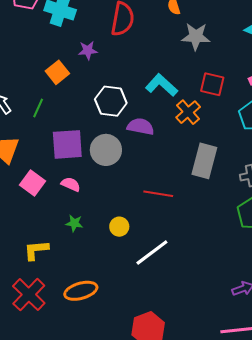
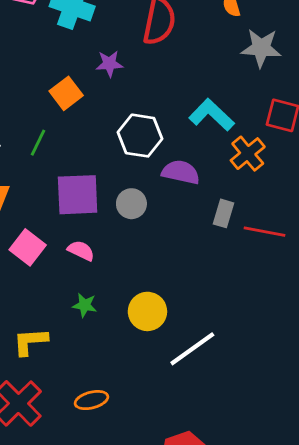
gray circle: (106, 150) -> (131, 204), size x0.7
gray rectangle: (204, 161) -> (224, 213), moved, size x0.6
red line: (158, 194) -> (264, 232), moved
yellow circle: (119, 227) -> (147, 311), size x1.4
orange ellipse: (81, 291) -> (91, 400), size x0.7

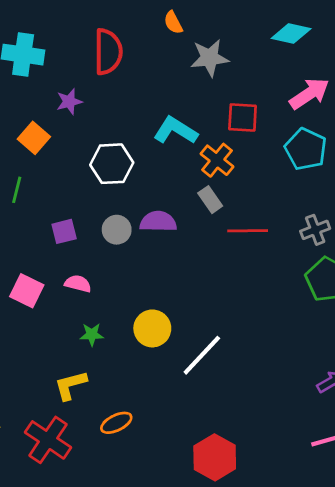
purple semicircle: (181, 172) -> (158, 222), moved
purple square: (78, 195) -> (64, 231), size x0.6
gray rectangle: (224, 213) -> (210, 200), moved, turned -40
yellow L-shape: (30, 342) -> (70, 385), moved

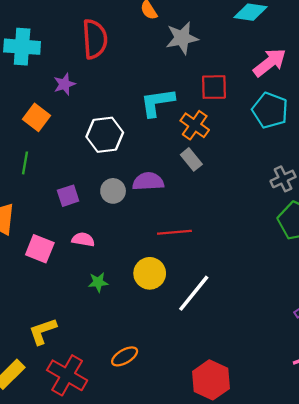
cyan L-shape: (175, 131) -> (157, 102), turned -36
red line: (248, 231) -> (174, 232), moved
yellow L-shape: (70, 385) -> (43, 331), moved

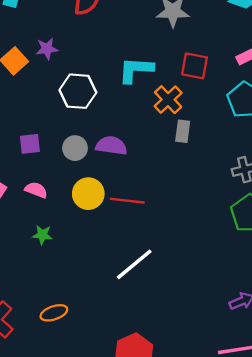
purple star: (64, 84) -> (47, 49), moved
gray rectangle: (191, 159) -> (183, 131), moved, turned 35
yellow circle: (150, 273) -> (88, 194), moved

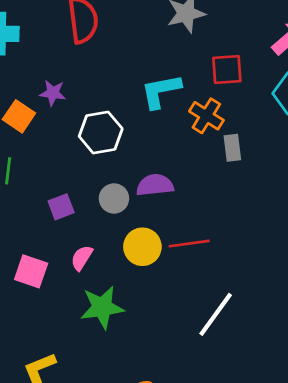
purple star: (47, 49) -> (53, 93), turned 30
pink semicircle: (36, 190) -> (82, 258), turned -65
green star: (42, 235) -> (102, 307), size x1.8

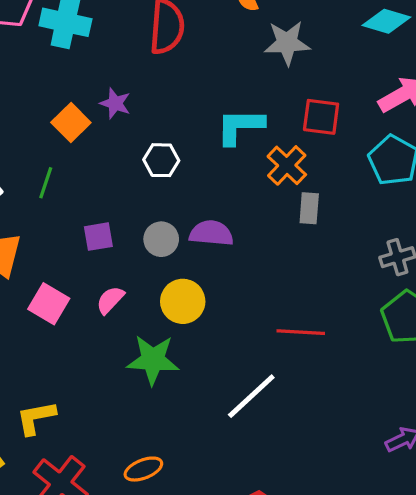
white hexagon: (101, 133) -> (161, 160), size x0.7
red line: (189, 244) -> (301, 332), moved
green star: (102, 307) -> (153, 360), moved

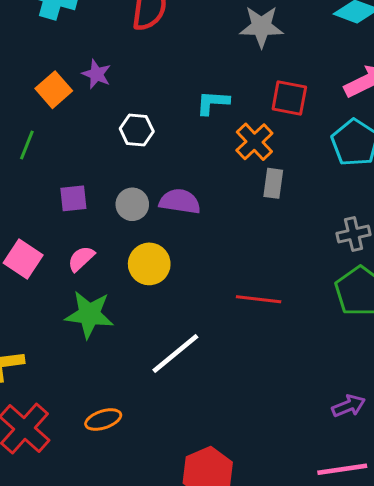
cyan L-shape: (240, 126) -> (213, 103), size x0.7
green star: (153, 360) -> (89, 314), moved
white line: (251, 396) -> (175, 354), moved

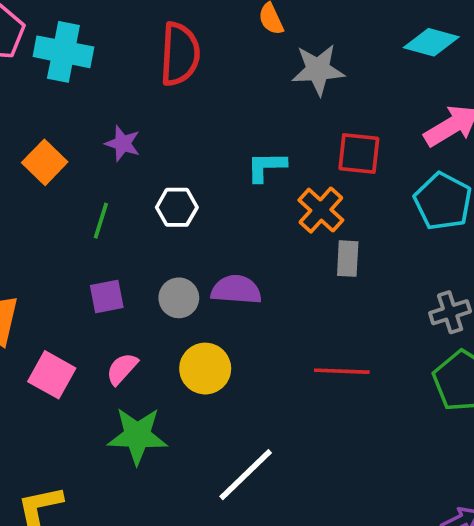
orange square: (54, 90) -> (45, 162), moved
green line: (27, 145) -> (101, 221), moved
red line: (259, 299) -> (342, 371), moved

